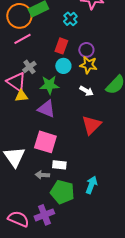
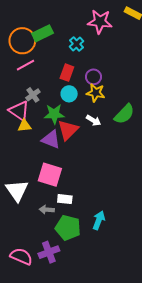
red triangle: (91, 125) -> (68, 130), moved

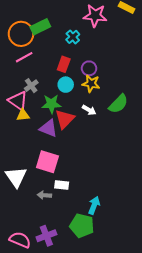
green pentagon: (68, 228) -> (82, 226), moved

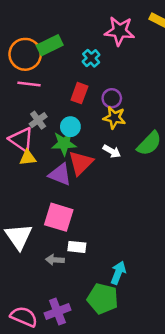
pink line: (24, 57) -> (29, 84), turned 36
cyan circle: (66, 85) -> (70, 127), moved

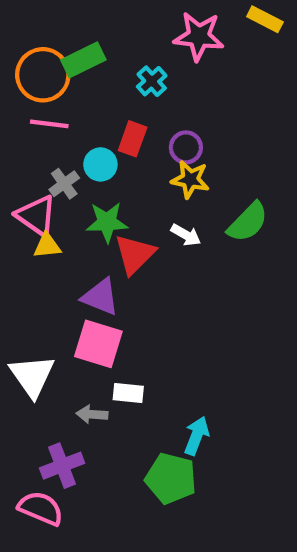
cyan circle: (70, 127) -> (100, 164), moved
purple triangle: (60, 174) -> (100, 297), moved
purple cross: (57, 312) -> (62, 466), moved

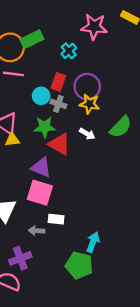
purple circle: (186, 147) -> (87, 87), size x1.5
gray cross: (64, 184) -> (58, 104), moved, turned -35
red triangle: (135, 254) -> (60, 144), turned -45

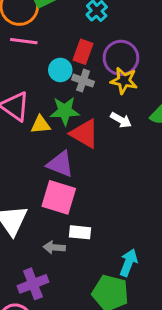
yellow triangle: (12, 140) -> (41, 125), moved

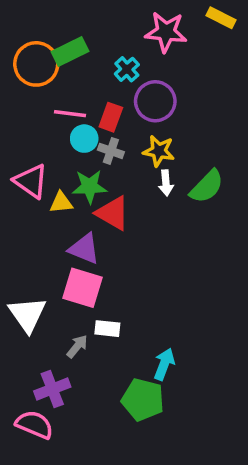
pink line: (24, 41) -> (70, 114), moved
purple circle: (121, 58) -> (155, 101), moved
white arrow: (121, 120) -> (166, 183), moved, turned 55
gray arrow: (54, 247) -> (77, 346), turned 125

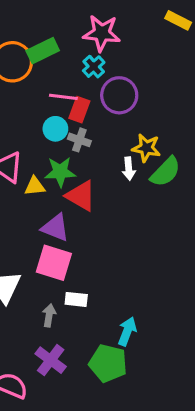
pink star: (166, 32) -> (102, 33), moved
pink line: (70, 114) -> (63, 97), moved
yellow star: (159, 151) -> (146, 148), moved
gray arrow: (77, 346) -> (49, 315), turned -30
purple cross: (52, 389) -> (51, 360), moved, turned -32

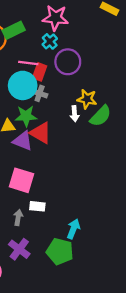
cyan circle: (55, 129) -> (23, 85), size x1.6
purple triangle: (55, 228) -> (23, 141), moved

